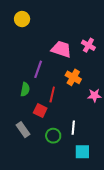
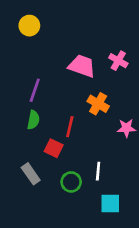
purple line: (38, 69) -> (35, 90), moved

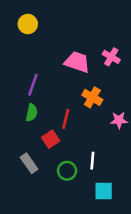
red square: (54, 148) -> (51, 139), turned 30

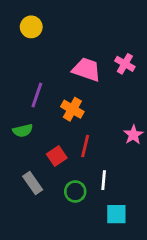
orange cross: (92, 97) -> (72, 109), moved
green semicircle: (32, 113) -> (23, 130), moved, turned 66
red line: (66, 119) -> (85, 146), moved
pink star: (119, 120) -> (133, 135), turned -30

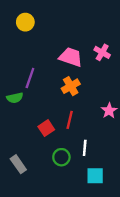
orange cross: (72, 109) -> (71, 86), moved, turned 30
green semicircle: (23, 130) -> (15, 98), moved
gray rectangle: (33, 183) -> (18, 164), moved

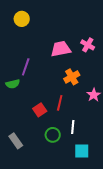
pink trapezoid: (71, 57) -> (61, 49), turned -30
orange cross: (71, 86) -> (72, 77), moved

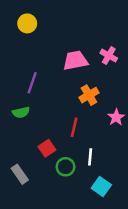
green semicircle: (13, 84) -> (21, 112), moved
red square: (40, 110) -> (47, 148), moved
cyan square: (82, 151) -> (101, 187), turned 35

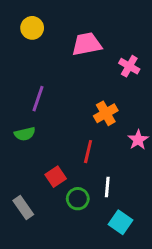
pink trapezoid: (75, 60) -> (87, 44), moved

